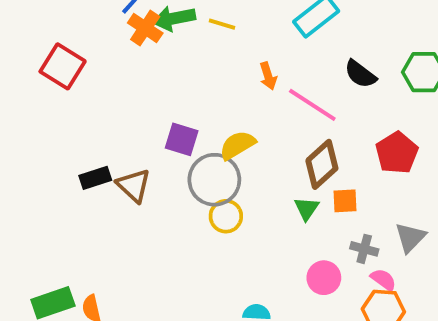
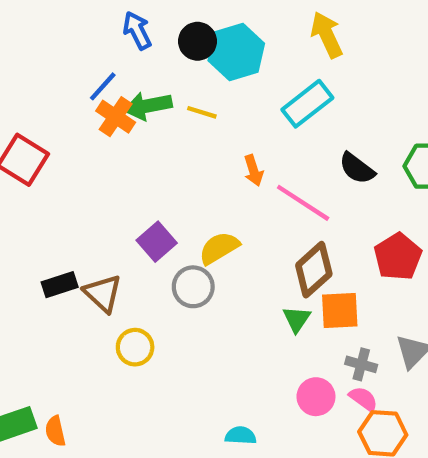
purple square: (182, 139) -> (157, 242), turned 32
gray circle: (214, 180) -> (193, 287), size x0.7
orange square: (345, 201) -> (340, 311), size x1.4
yellow circle: (226, 216) -> (135, 347), moved
pink semicircle: (383, 280) -> (363, 399), moved

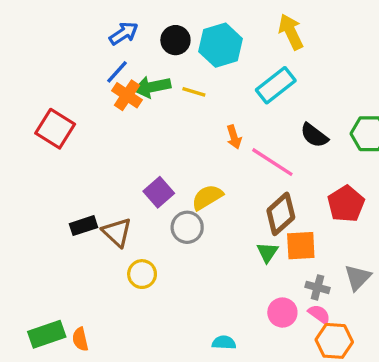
blue arrow: (137, 30) -> (124, 33), moved, turned 84
black circle: (197, 41) -> (175, 40), moved

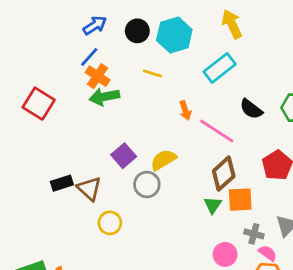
green arrow: (152, 87) -> (104, 97), moved
pink semicircle: (319, 314) -> (268, 253), moved

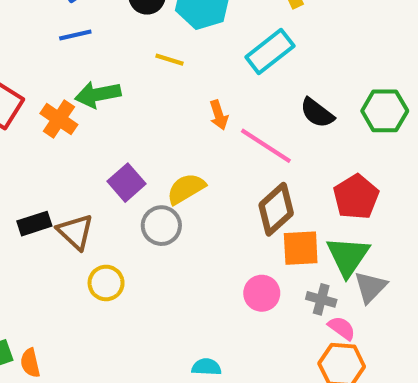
blue line: (89, 57) -> (75, 35), turned 35
orange cross: (98, 76) -> (59, 119), moved
green triangle: (213, 205) -> (348, 256), moved, size x1.6
pink circle: (225, 254) -> (262, 293), moved

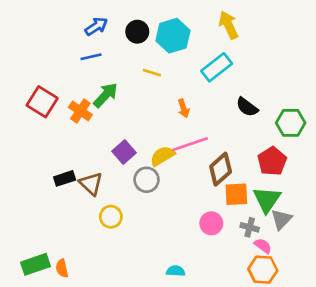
green arrow: (98, 94) -> (106, 95), turned 144
green hexagon: (385, 111) -> (291, 123), moved
pink line: (266, 146) -> (190, 144), moved, turned -52

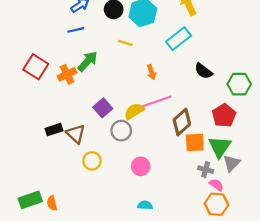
orange cross: (80, 111) -> (67, 74), turned 30
pink circle: (211, 223) -> (141, 166), moved

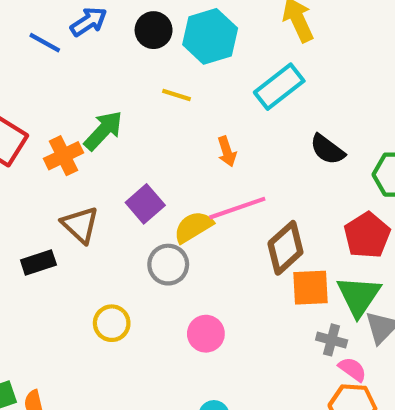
blue line: (76, 30) -> (45, 43), moved, turned 42
purple square: (103, 108) -> (145, 204), moved
brown triangle: (76, 134) -> (80, 225), moved

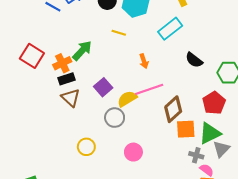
black rectangle: (38, 262) -> (66, 79), moved
green triangle: (359, 296) -> (210, 133), turned 30

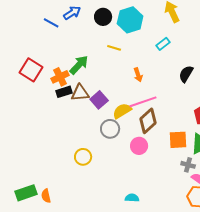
cyan rectangle: (170, 29) -> (163, 44), size x0.6
black semicircle: (194, 60) -> (186, 74), turned 84
brown triangle: (71, 98) -> (80, 93), moved, turned -48
brown diamond: (173, 109) -> (148, 121), moved
pink circle: (133, 152) -> (139, 146), moved

